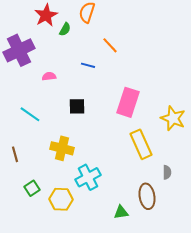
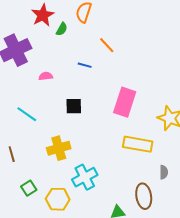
yellow rectangle: (141, 144) -> (138, 144), turned -56
yellow cross: (62, 148) -> (59, 148), turned -30

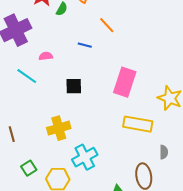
cyan line: (27, 114) -> (27, 76), moved

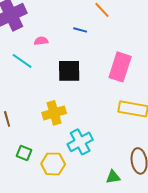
black square: (74, 86) -> (69, 71), size x1.4
green square: (29, 168) -> (24, 153), turned -35

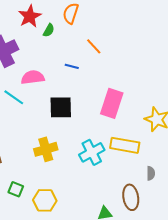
pink semicircle: (41, 41) -> (33, 77), size x1.6
cyan cross: (80, 142) -> (92, 152), moved

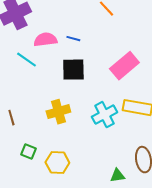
blue line: (72, 66) -> (73, 39), moved
pink rectangle: (112, 103) -> (124, 66), turned 32

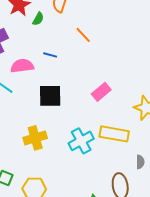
blue line: (73, 39) -> (50, 55), moved
pink rectangle: (124, 66) -> (101, 92), size x0.7

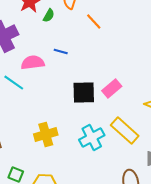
orange line: (83, 35) -> (94, 22), moved
black square: (50, 96) -> (84, 93), moved
yellow rectangle: (114, 134) -> (125, 131), turned 32

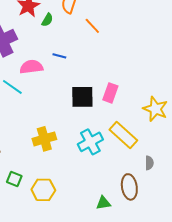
pink rectangle: (112, 89) -> (110, 93), turned -30

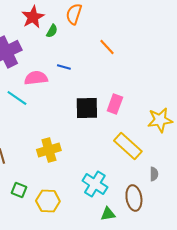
orange line: (92, 26) -> (107, 47), moved
yellow star: (155, 109) -> (160, 120), turned -30
cyan cross: (90, 142) -> (95, 184), moved, turned -30

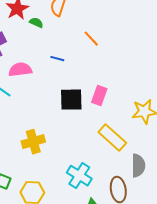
green semicircle: (52, 31) -> (36, 23), turned -96
blue line: (64, 67) -> (57, 59), moved
gray semicircle: (154, 174) -> (138, 166), size x1.6

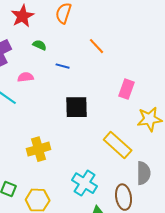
green semicircle: (36, 23) -> (40, 45), moved
pink semicircle: (20, 70) -> (26, 77), size x0.7
pink rectangle: (99, 96) -> (127, 89), moved

